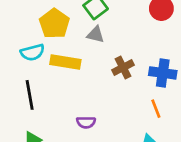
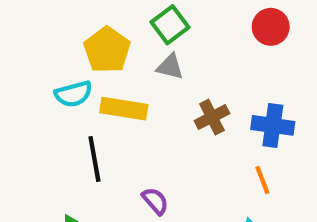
black line: (30, 95) -> (94, 159), moved
purple semicircle: (86, 122) -> (155, 201), turned -132

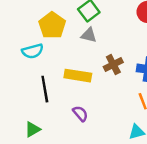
yellow rectangle: (124, 109) -> (78, 76), moved

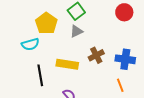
gray triangle: (89, 35) -> (76, 31), turned -40

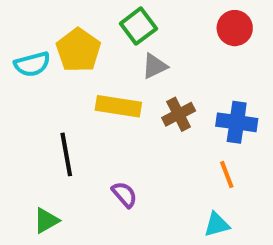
gray triangle: (76, 31) -> (155, 66), moved
cyan semicircle: (30, 44) -> (32, 64), moved
yellow rectangle: (67, 64) -> (118, 106), moved

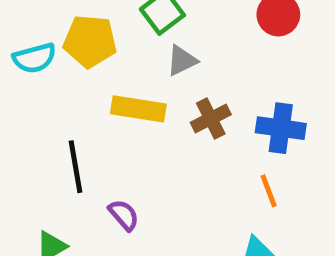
yellow pentagon: (78, 50) -> (90, 41), turned -30
purple semicircle: (124, 194) -> (124, 215), moved

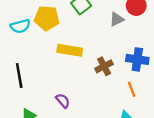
gray triangle: (182, 60) -> (117, 19), moved
brown cross: (211, 118) -> (104, 66), moved
black line: (75, 167) -> (19, 75), moved

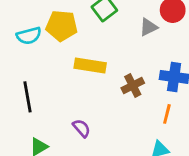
orange line: (132, 89) -> (167, 114), turned 35

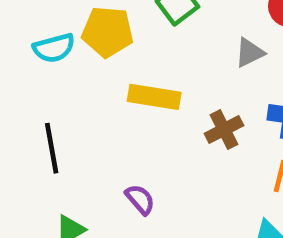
gray triangle: (148, 27) -> (250, 53), moved

